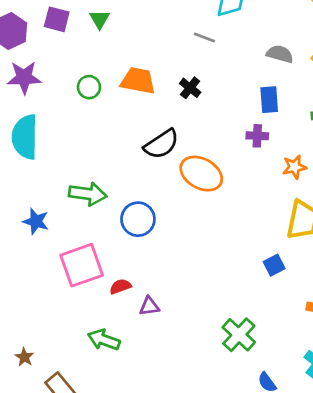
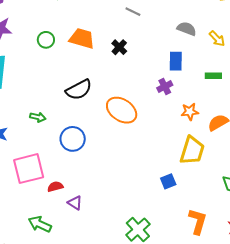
purple cross: (257, 136) -> (165, 87), turned -35
black semicircle: (161, 144) -> (79, 90), moved
green arrow: (88, 194) -> (38, 117), size x0.6
purple triangle: (149, 306) -> (75, 203), turned 35

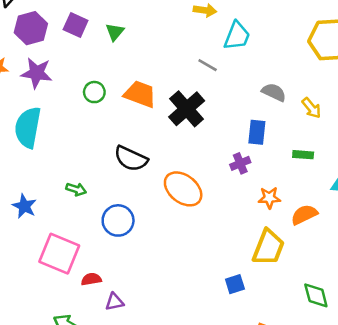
black cross: (119, 47) -> (187, 109), size x1.8
black semicircle: (79, 90) -> (131, 159), turned 48
pink square: (29, 169) -> (59, 254), turned 32
purple triangle: (75, 203) -> (114, 302), turned -49

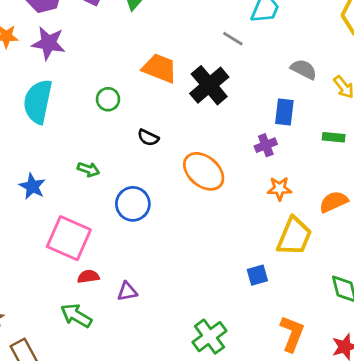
green circle: (94, 92) -> (108, 99), moved
black semicircle: (131, 159) -> (148, 138), size x0.6
orange star: (269, 198) -> (279, 189), moved
red semicircle: (91, 279) -> (88, 277), moved

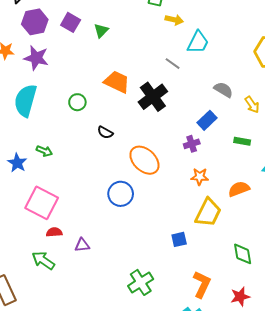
blue rectangle: (284, 112) -> (207, 120), turned 36
green arrow: (88, 169) -> (44, 151), moved
blue circle: (133, 204) -> (121, 194), moved

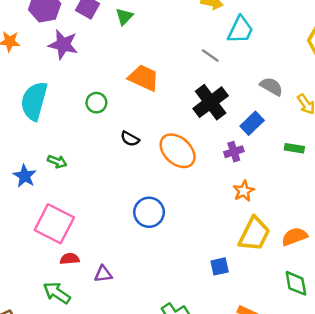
purple star: (36, 58) -> (63, 45), moved
black cross: (153, 97) -> (211, 102), moved
orange ellipse: (144, 160) -> (178, 151), moved
orange star: (200, 177) -> (244, 191), turned -30
orange semicircle: (239, 189) -> (294, 237), moved

